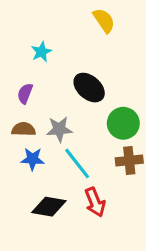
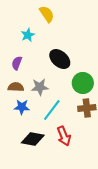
yellow semicircle: (104, 21) -> (47, 14), moved
cyan line: (77, 163) -> (52, 110), turned 75

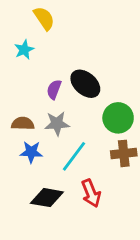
yellow semicircle: (47, 14) -> (44, 18), moved
cyan star: (28, 35) -> (24, 50), moved
purple semicircle: (17, 63) -> (54, 89), moved

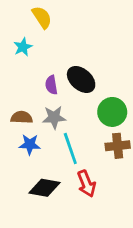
purple semicircle: (54, 89) -> (51, 85), turned -30
cyan line: (74, 156) -> (70, 149), turned -56

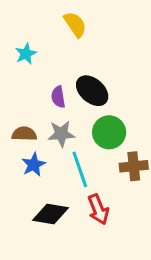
yellow semicircle: (42, 17) -> (75, 24), moved
green circle: (112, 112) -> (109, 132), moved
blue star: (30, 144) -> (34, 165), turned -30

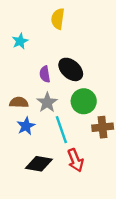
yellow semicircle: (75, 24) -> (58, 19), turned -138
gray star: (61, 134) -> (47, 102), turned -30

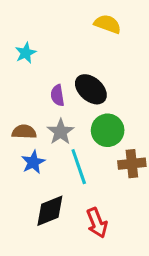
yellow semicircle: (58, 19) -> (108, 24), moved, turned 102
red arrow: (75, 160) -> (97, 223), moved
black diamond: (39, 164) -> (50, 211), turned -32

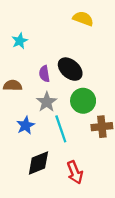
brown semicircle: (24, 132) -> (13, 85), moved

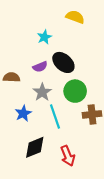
cyan star: (20, 41) -> (44, 37), moved
purple semicircle: (44, 74) -> (40, 67), turned -104

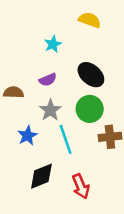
black ellipse: (63, 62) -> (91, 75), moved

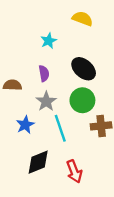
purple semicircle: (48, 80) -> (44, 73), turned -77

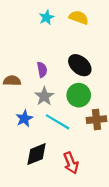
cyan star: (49, 41) -> (46, 17), moved
cyan line: (60, 128) -> (58, 122), turned -40

